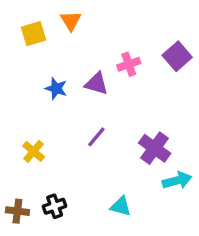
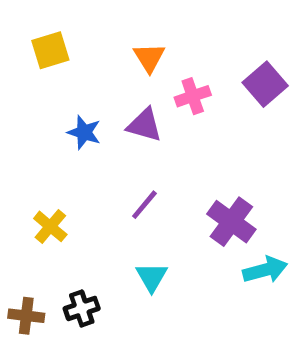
orange triangle: (71, 21) -> (149, 58), moved
cyan triangle: (121, 206) -> (152, 277), moved, turned 45

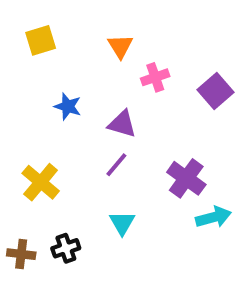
purple square: (265, 84) -> (215, 91), moved
purple triangle: (144, 125) -> (122, 124), moved
yellow cross: (50, 226) -> (41, 182), size x1.4

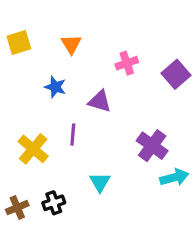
yellow square: (41, 40) -> (19, 43), moved
orange triangle: (120, 46) -> (71, 44), moved
purple line: (116, 165) -> (73, 135), moved, turned -35
brown cross: (21, 254) -> (17, 208), turned -30

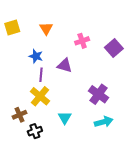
purple line: (73, 135) -> (41, 75), moved
yellow cross: (33, 149) -> (40, 96), moved
cyan arrow: (174, 177) -> (104, 122), moved
brown cross: (17, 208) -> (20, 115), moved

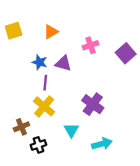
orange triangle: (46, 29) -> (51, 32), turned 32
purple triangle: (65, 65) -> (63, 63), moved
purple cross: (99, 94) -> (93, 104), moved
cyan arrow: (104, 122) -> (102, 144), moved

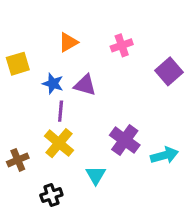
yellow square: (14, 31) -> (18, 64), moved
pink cross: (91, 45) -> (122, 45), moved
brown cross: (21, 127) -> (18, 160), moved
cyan arrow: (102, 144) -> (164, 155), moved

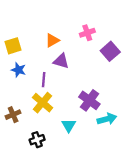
orange triangle: (68, 42) -> (52, 40), moved
purple square: (169, 71) -> (110, 51), moved
blue star: (53, 84) -> (19, 70), moved
cyan arrow: (164, 155) -> (107, 119), moved

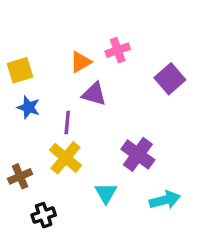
pink cross: (87, 33) -> (118, 50), moved
cyan arrow: (107, 119) -> (165, 200), moved
black cross: (37, 140) -> (44, 215), moved

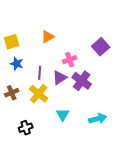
pink cross: (118, 50) -> (70, 60), moved
purple triangle: (94, 94) -> (60, 78), moved, turned -49
purple cross: (138, 154) -> (82, 81), moved
brown cross: (20, 176) -> (12, 93), moved

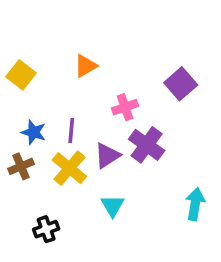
yellow square: (12, 42) -> (21, 75), turned -35
blue star: (17, 64) -> (34, 132), moved
purple triangle: (60, 78) -> (107, 156), moved
cyan arrow: (98, 119) -> (195, 204), moved, turned -66

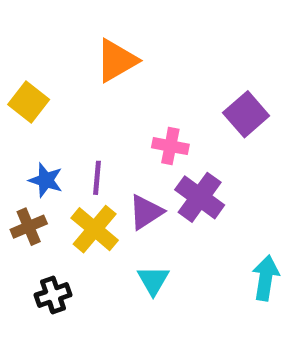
orange triangle: (86, 66) -> (117, 61), moved, size x1.4
pink cross: (125, 107) -> (170, 146), turned 30
black cross: (46, 229) -> (53, 295), moved

